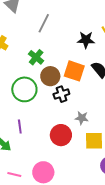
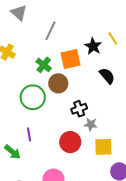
black star: (86, 40) -> (93, 46), turned 30
orange square: (74, 71) -> (70, 59), moved, turned -30
black cross: (61, 94) -> (79, 109), moved

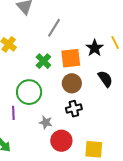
brown circle: (58, 83) -> (72, 83), moved
gray star: (91, 124) -> (46, 122), moved
purple line: (29, 134) -> (13, 113), moved

